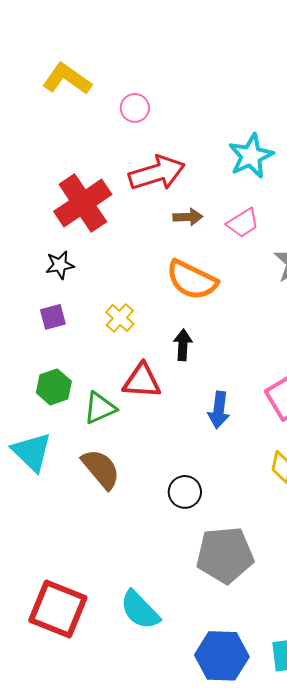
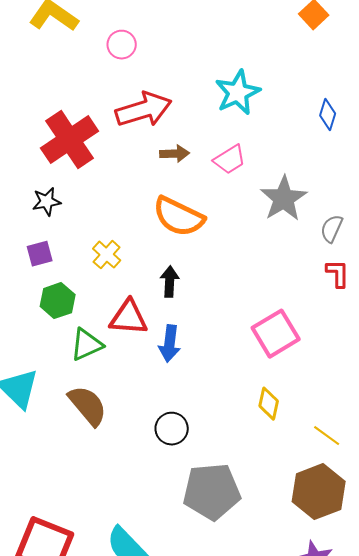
green hexagon: (54, 387) -> (58, 301), moved
blue arrow: (219, 410) -> (170, 344), moved

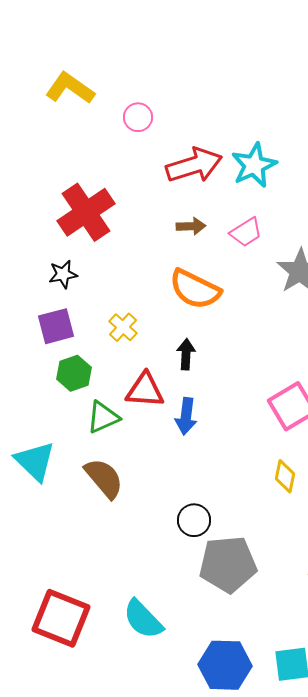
red arrow: (144, 110) -> (194, 165), moved
purple square: (40, 254) -> (56, 326), size x1.4
black circle: (172, 429) -> (194, 520), moved

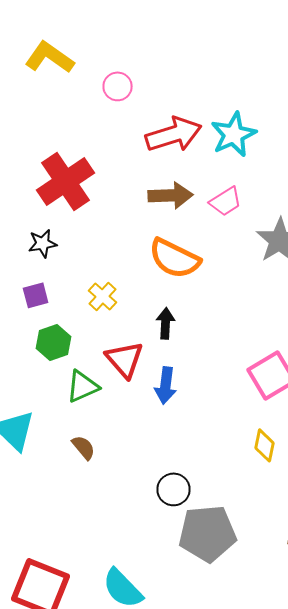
brown arrow: (191, 226) -> (170, 195), size x1.5
purple square: (56, 326) -> (36, 295), size x0.7
red triangle: (145, 390) -> (124, 359), turned 45
brown semicircle: (104, 478) -> (84, 447), size x0.6

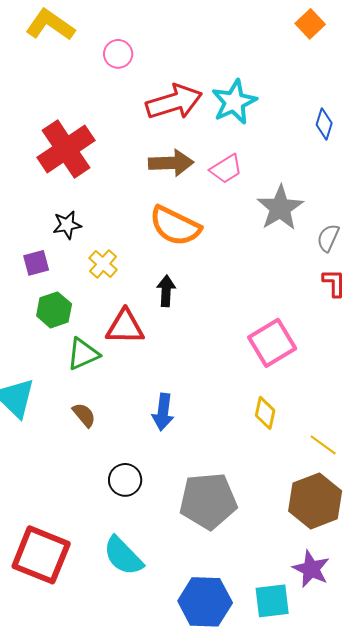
black star: (42, 243) -> (67, 225), moved
red triangle: (124, 359) -> (125, 327), turned -48
blue arrow: (166, 385) -> (163, 412), moved
black circle: (174, 489) -> (125, 480), moved

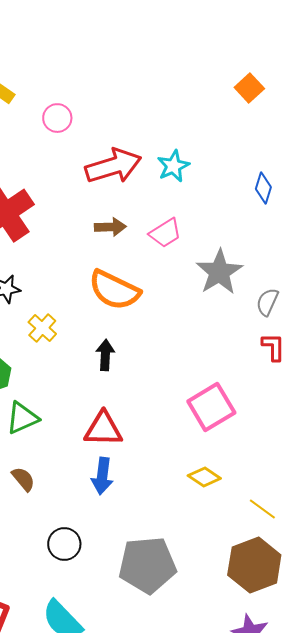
cyan star: (234, 102) -> (173, 166), size x0.7
brown arrow: (171, 163) -> (110, 227), size x0.7
red triangle: (125, 327) -> (103, 429), moved
yellow diamond: (265, 413) -> (204, 477), turned -68

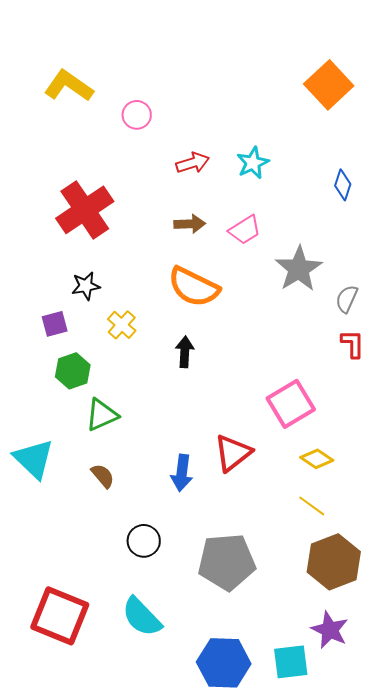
orange square: (249, 88) -> (329, 85), size x1.6
red arrow: (113, 166) -> (193, 163), size x0.6
red triangle: (103, 429) -> (233, 453), moved, turned -39
yellow diamond: (204, 477) -> (317, 459), moved
yellow line: (262, 509) -> (312, 506), moved

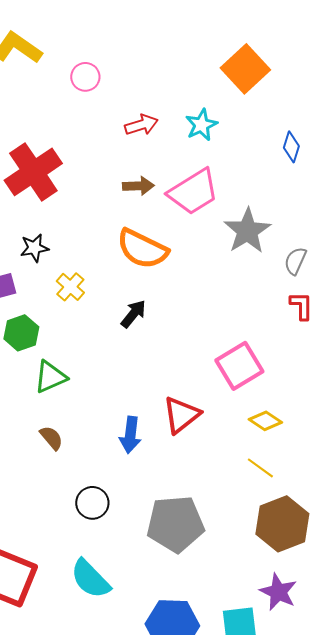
orange square: (329, 85) -> (245, 69), moved
pink trapezoid: (245, 230) -> (193, 192), size x1.6
black arrow: (185, 352) -> (133, 314), turned 36

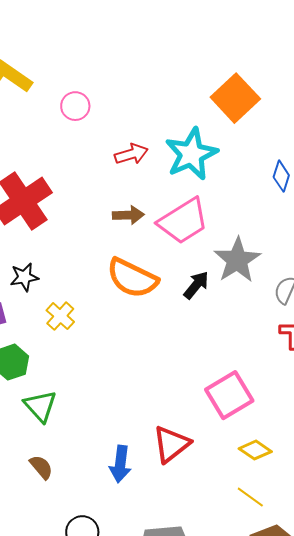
cyan star: (201, 125) -> (191, 154), size x1.6
black arrow: (133, 314) -> (196, 285), moved
green triangle: (50, 377) -> (40, 406), turned -48

